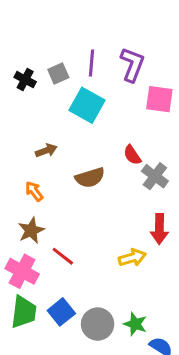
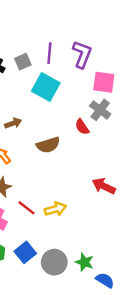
gray cross: (155, 176) -> (100, 110), moved
red arrow: (159, 229) -> (104, 186), turned 115
yellow arrow: (132, 258) -> (55, 209), moved

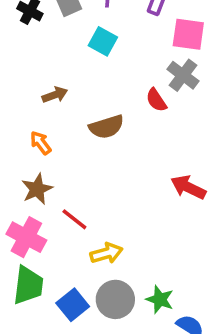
cyan square: (46, 87) -> (103, 41), size x0.7
yellow arrow: (55, 209) -> (106, 253), moved
blue square: (25, 252) -> (73, 305), moved

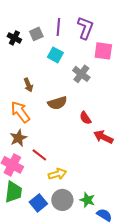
gray cross: (183, 75) -> (81, 74), moved
brown arrow: (55, 95) -> (28, 85), turned 88
red semicircle: (156, 100) -> (85, 118), moved
orange arrow: (41, 143) -> (20, 112), size x1.6

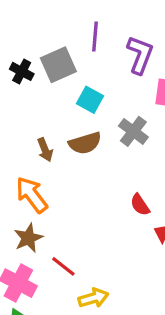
purple line: (58, 27) -> (95, 36), moved
gray square: (36, 34) -> (58, 65), size x1.5
brown semicircle: (57, 103) -> (85, 143), moved

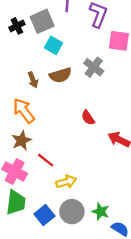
black cross: (22, 71) -> (17, 26), turned 35
cyan square: (90, 100) -> (54, 45), moved
red semicircle: (140, 205) -> (88, 118), moved

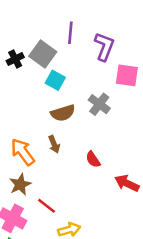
gray square: (42, 21) -> (43, 54), turned -30
brown arrow: (33, 80) -> (54, 144), moved

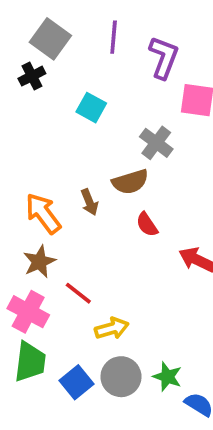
gray square: (43, 54) -> (50, 39), moved
brown semicircle: (63, 113) -> (130, 182), moved

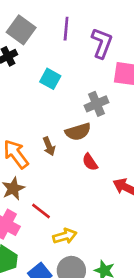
gray cross: (156, 143) -> (97, 104), turned 30

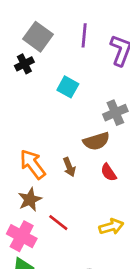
brown arrow: (49, 146) -> (69, 167), moved
yellow arrow: (65, 236) -> (111, 227), moved

